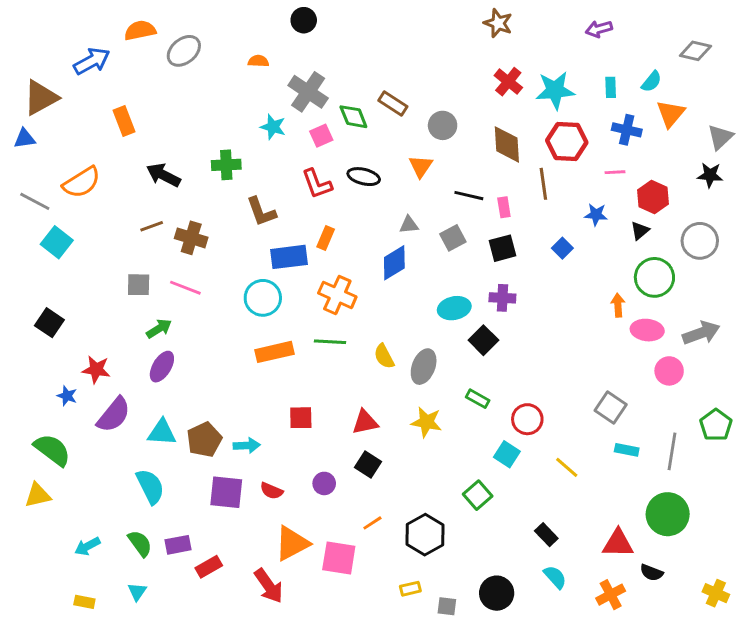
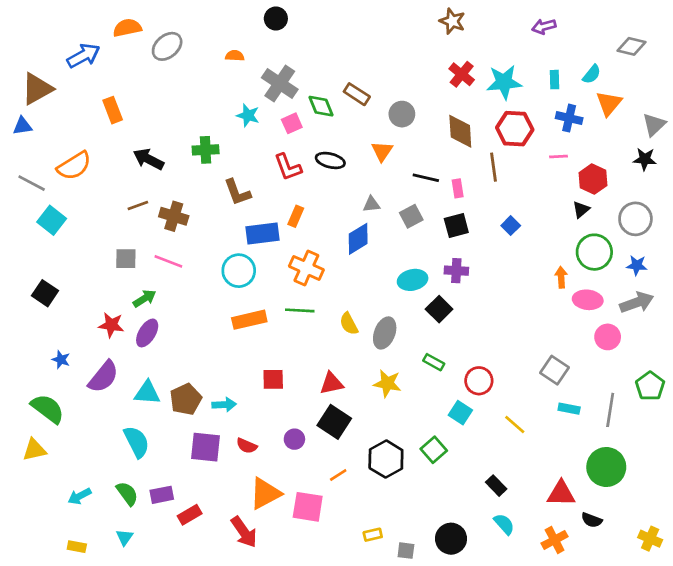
blue star: (596, 215) -> (637, 265), moved
red star: (96, 369) -> (111, 325), moved
black square: (368, 464) -> (334, 422), size x1.4
black hexagon: (425, 535) -> (386, 459), moved

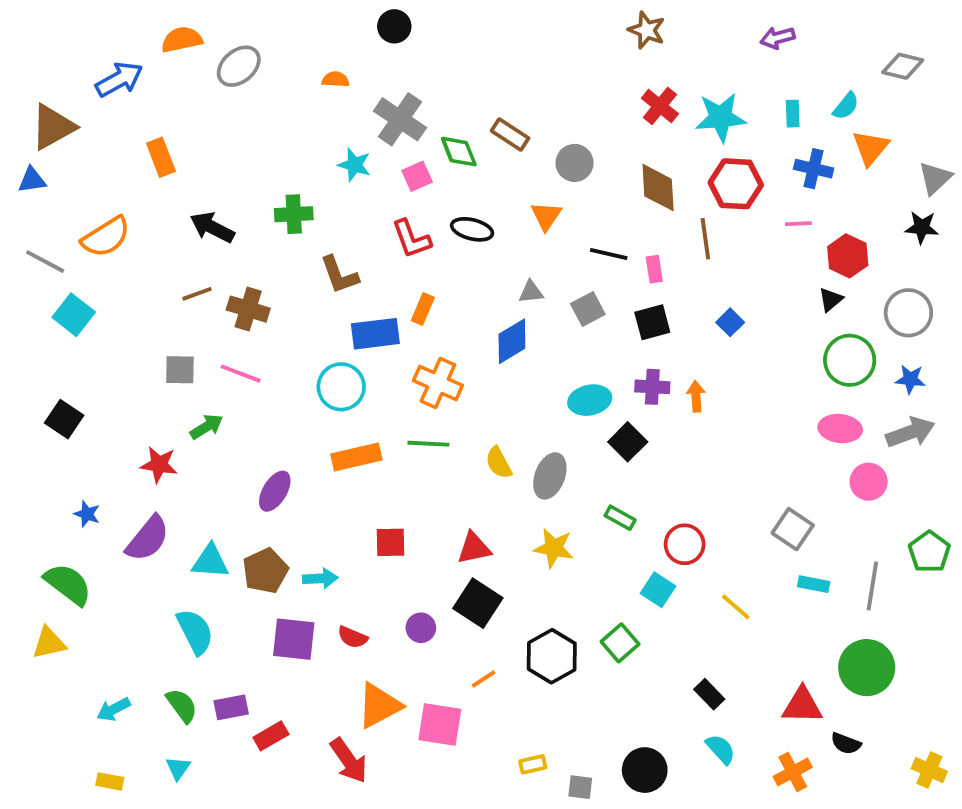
orange arrow: (561, 277) -> (696, 396), moved
purple ellipse: (147, 333) -> (275, 491), moved

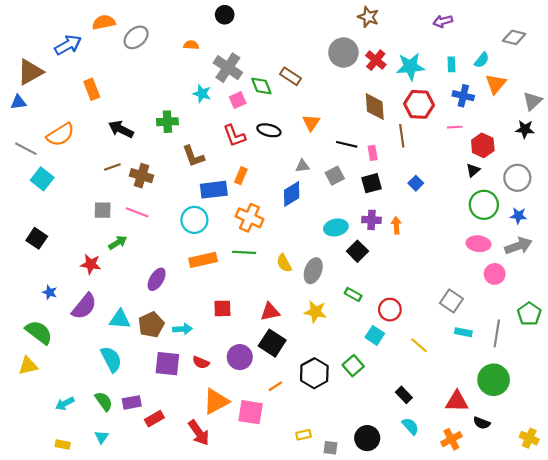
gray circle: (575, 163) -> (343, 53), moved, size x1.4
purple circle: (421, 628) -> (240, 357), size x1.5

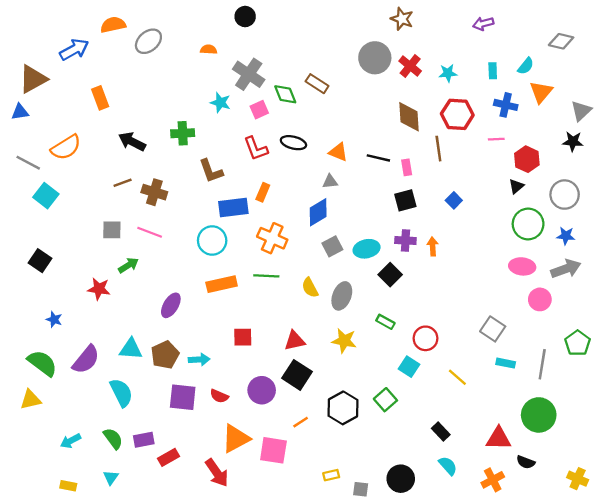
cyan star: (410, 67) -> (448, 73), size x0.6
orange triangle: (311, 123) -> (338, 152), moved, turned -42
gray square: (335, 176) -> (332, 246), moved
purple semicircle: (84, 306) -> (86, 360), moved

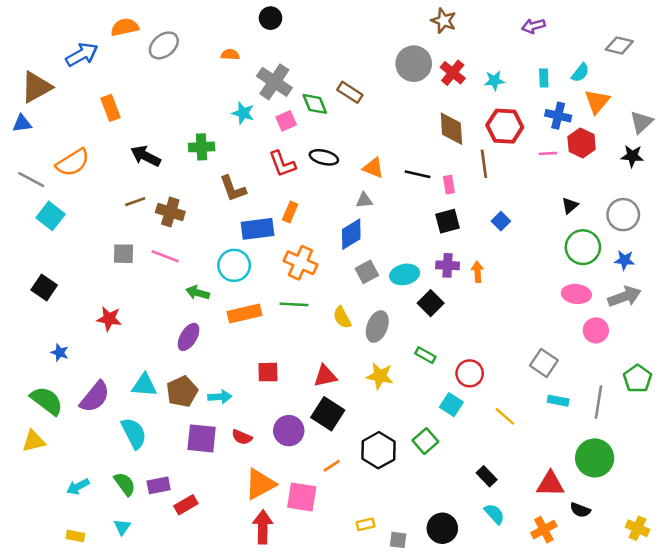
red hexagon: (527, 159) -> (582, 143), moved
green arrow: (128, 265) -> (198, 293), moved, turned -132
red arrow: (217, 473) -> (263, 527), moved, turned -144

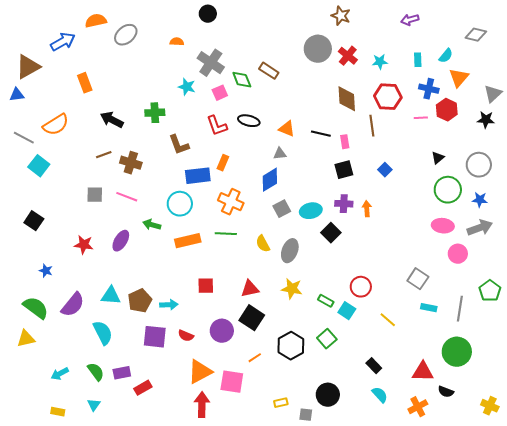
purple ellipse: (189, 337) -> (121, 241), moved
green rectangle: (425, 355) -> (326, 301), moved
black circle: (442, 528) -> (328, 395), moved

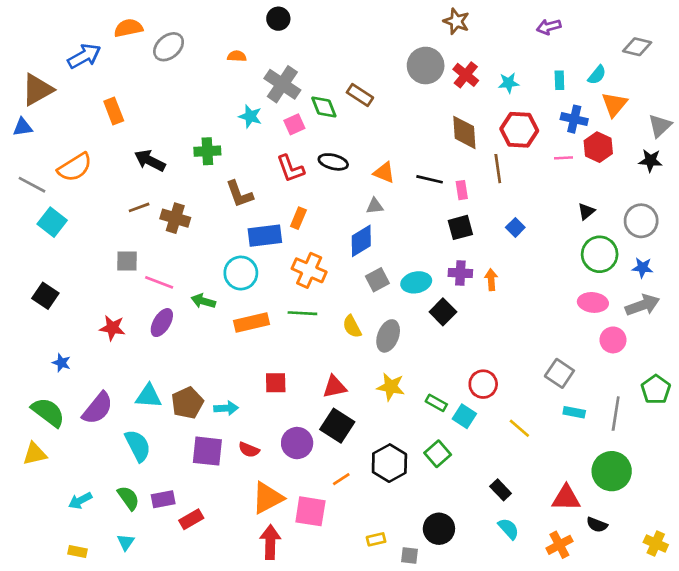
pink line: (127, 197) -> (159, 282), moved

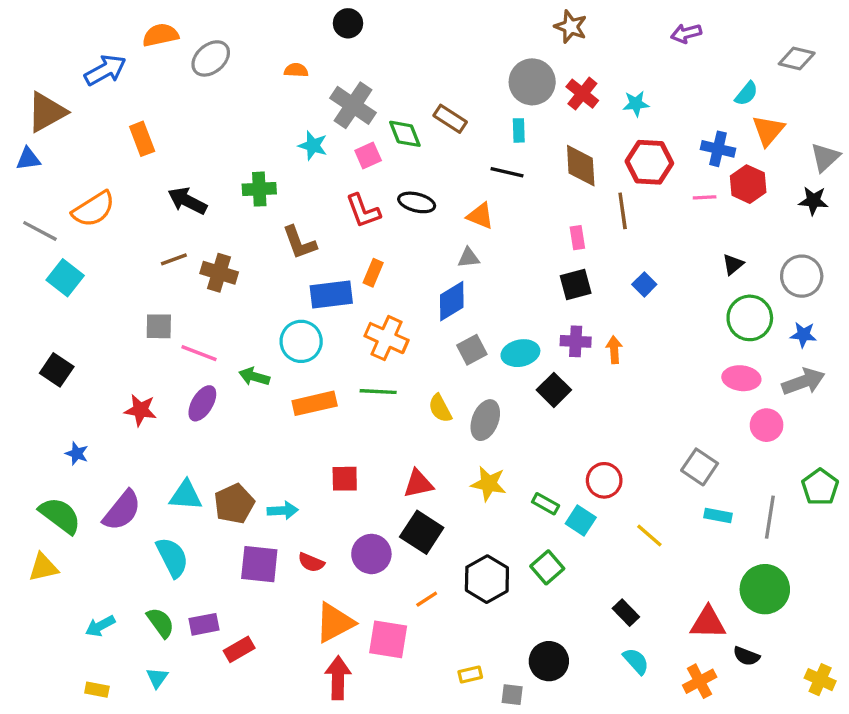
cyan rectangle: (559, 80) -> (519, 130), moved
black line: (430, 179) -> (507, 172), moved

